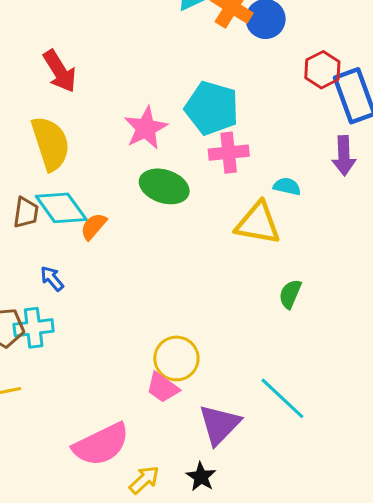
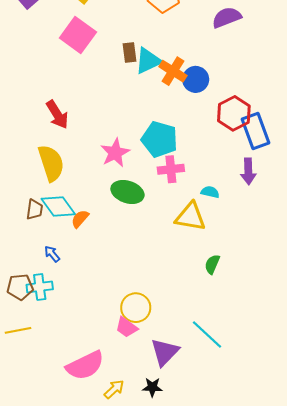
red hexagon: (322, 70) -> (234, 113), size x1.4
black star: (201, 477) -> (152, 387), turned -30

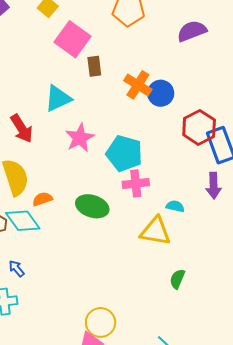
pink square: (78, 35) -> (73, 39), moved
cyan triangle: (148, 61) -> (58, 98), moved
pink star: (115, 153) -> (80, 138), moved
orange semicircle: (80, 219) -> (42, 199), moved, turned 30

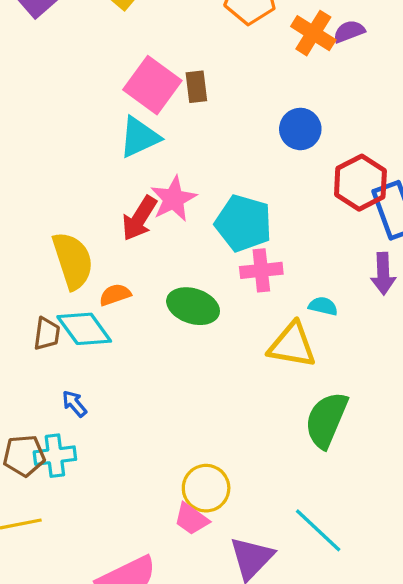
purple semicircle: (192, 31) -> (349, 31), size x0.7
pink square: (73, 39) -> (152, 85), moved
orange cross: (138, 85) -> (313, 33), moved
red arrow: (22, 128) -> (139, 218), moved, turned 64
green semicircle: (177, 279) -> (326, 420), size x1.8

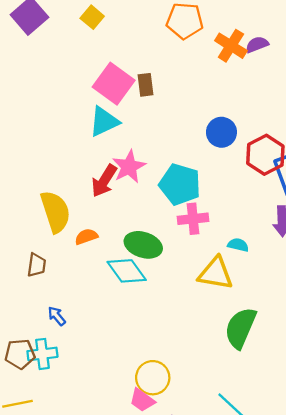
blue circle: (300, 129) -> (221, 132), moved
cyan diamond: (84, 329) -> (127, 271), moved

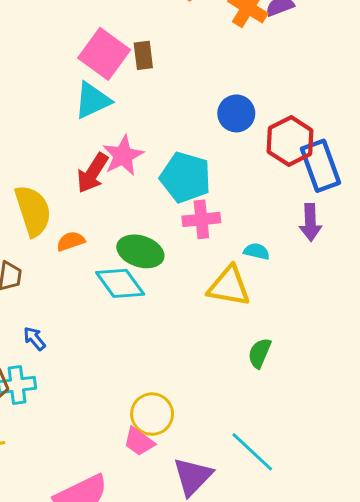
green semicircle: (240, 328) -> (260, 353), size x0.6

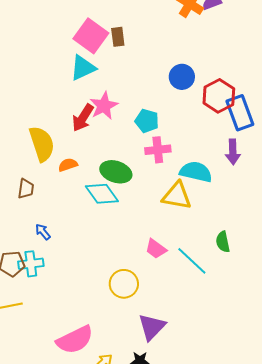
cyan pentagon: (185, 177) -> (147, 121), size x0.7
cyan semicircle: (257, 251) -> (196, 172), size x1.8
green semicircle: (260, 353) -> (223, 242), moved, turned -35
pink trapezoid: (139, 442) -> (156, 249), moved
cyan line: (252, 452) -> (192, 261), moved

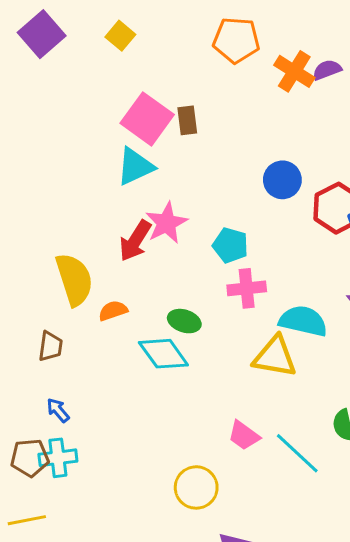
green ellipse: (116, 172) -> (184, 321), size x0.7
blue arrow: (43, 232) -> (58, 410), moved

